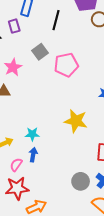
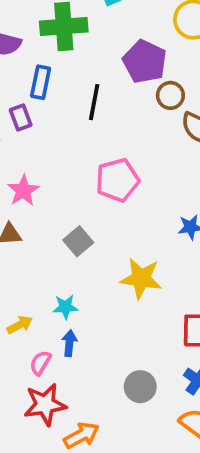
gray square: (40, 52) -> (78, 241), moved
gray circle: (81, 181) -> (140, 387), moved

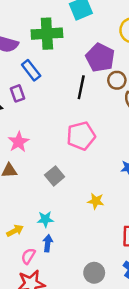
blue rectangle: (41, 82) -> (31, 70), turned -50
black line: (94, 102) -> (81, 87), moved
yellow star: (141, 278) -> (96, 201), size x0.6

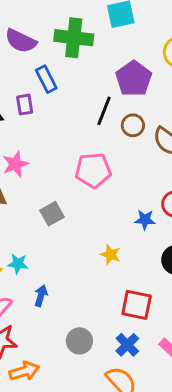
brown circle: (117, 80) -> (133, 125), moved
yellow star: (96, 201) -> (110, 255), moved
cyan star: (45, 219) -> (18, 264), moved
blue arrow: (48, 243) -> (41, 296), moved

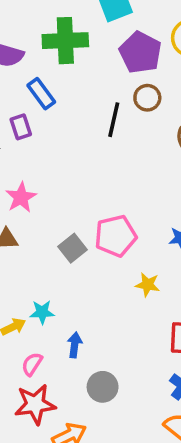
purple pentagon: (134, 79) -> (140, 52), moved
brown circle: (133, 125) -> (147, 98), moved
pink pentagon: (93, 170) -> (116, 236), moved
gray circle: (79, 341) -> (103, 387), moved

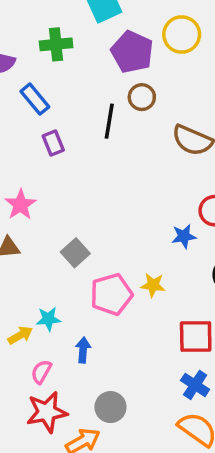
green cross: (65, 41) -> (56, 44), size x0.7
purple rectangle: (21, 127) -> (53, 143), moved
pink pentagon: (116, 236) -> (111, 294), moved
gray circle: (103, 387) -> (110, 407), moved

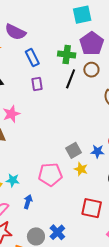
green cross: (56, 44) -> (67, 54), moved
gray square: (75, 253) -> (73, 150), moved
yellow star: (153, 285) -> (81, 169), moved
blue cross: (195, 385) -> (57, 232), moved

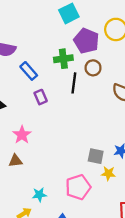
gray square: (73, 150) -> (96, 156), turned -35
cyan star: (13, 180) -> (39, 195), moved

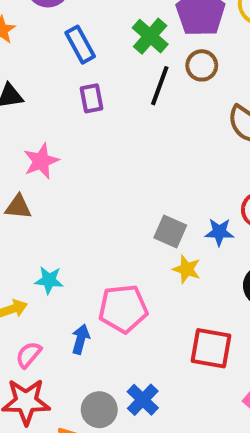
green cross: (63, 59) -> (150, 36), turned 36
pink pentagon: (78, 187) -> (123, 309), moved

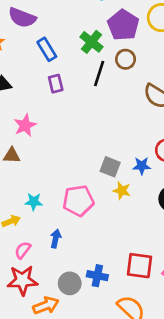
pink pentagon: (123, 309) -> (78, 201), moved
red square: (211, 348) -> (139, 266), moved
blue cross: (143, 400) -> (97, 276), turned -30

